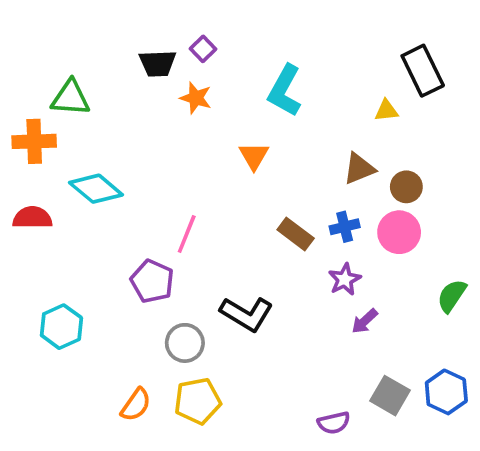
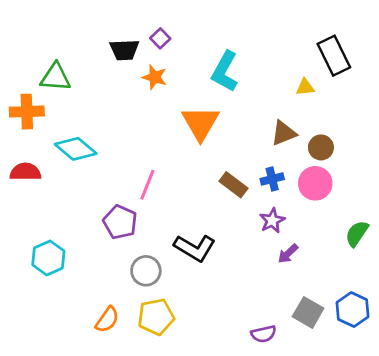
orange triangle: (254, 156) -> (200, 123), size x1.6

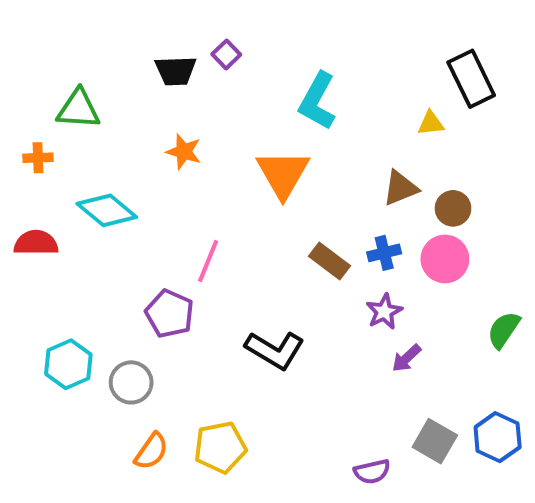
orange star: (155, 77) -> (184, 152), moved
orange cross: (27, 112) -> (38, 158), size x0.6
gray circle: (146, 271) -> (131, 382), moved

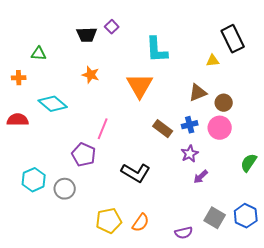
cyan L-shape: (317, 101) -> (157, 50), turned -32
green triangle: (78, 109) -> (39, 54), size x0.7
orange semicircle: (151, 451) -> (141, 223), moved

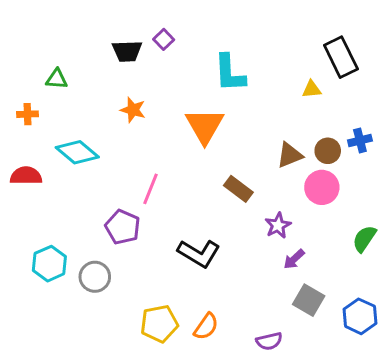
brown triangle: (198, 93) -> (290, 155), moved
blue cross: (190, 125) -> (360, 141), moved
gray square: (215, 218) -> (309, 300), moved

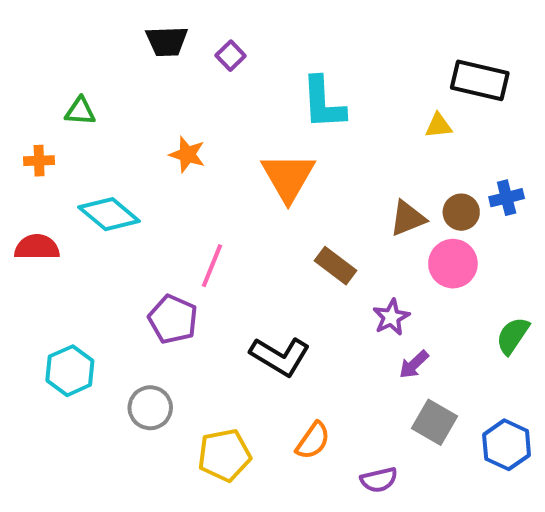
black trapezoid: (127, 51) -> (167, 41), moved
black rectangle: (341, 57) -> (480, 80), turned -51
gray circle: (95, 277) -> (150, 408), moved
orange semicircle: (206, 327) -> (313, 441), moved

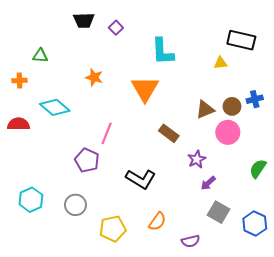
cyan hexagon: (70, 371) -> (31, 200), moved

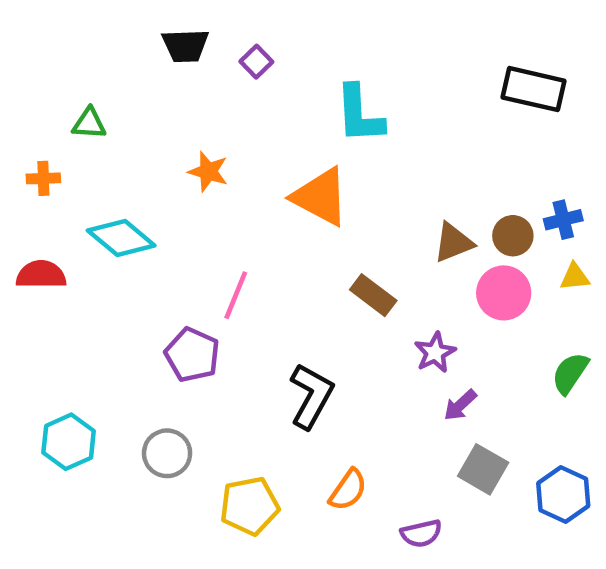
yellow triangle: (221, 63) -> (575, 277), moved
orange triangle: (145, 89) -> (320, 197), turned -32
black L-shape: (141, 179) -> (311, 396), turned -92

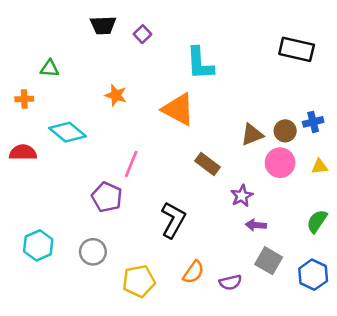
yellow triangle: (575, 277) -> (320, 167), moved
green semicircle: (570, 373) -> (317, 221), moved
purple arrow: (460, 405) -> (256, 225), turned 48
purple semicircle: (421, 533) -> (230, 282), moved

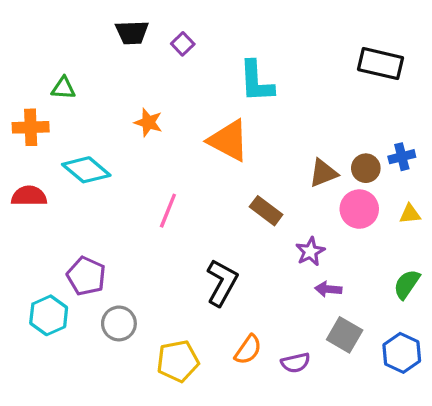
orange cross: (24, 99) -> (31, 127), size x1.5
purple pentagon: (107, 197) -> (86, 276), moved

